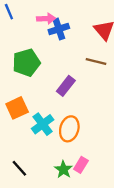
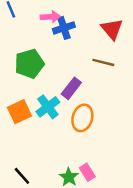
cyan cross: (43, 124) -> (48, 107), moved
orange ellipse: (69, 129) -> (82, 118), moved
pink rectangle: (81, 165) -> (87, 172), turned -63

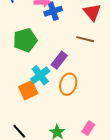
orange square: (19, 112) -> (28, 90), moved
pink rectangle: (87, 172) -> (88, 128), moved, turned 64

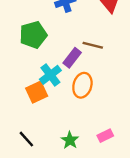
brown line: (85, 39) -> (93, 45), moved
pink rectangle: (88, 128) -> (105, 136), turned 32

